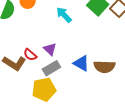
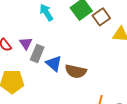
gray rectangle: (51, 68) -> (37, 53), moved, turned -48

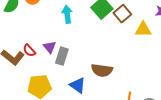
cyan arrow: (46, 12) -> (67, 14), turned 30
blue triangle: (54, 63) -> (78, 85), moved

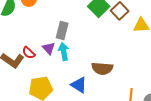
cyan arrow: (67, 14) -> (64, 52), moved
gray rectangle: (62, 56) -> (62, 31), moved

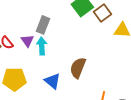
brown semicircle: (102, 68) -> (78, 68), turned 100

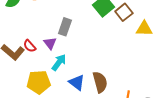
cyan arrow: (42, 46) -> (59, 62), moved, turned 42
brown semicircle: (78, 68) -> (100, 82), moved, turned 145

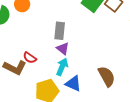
purple triangle: (50, 43) -> (63, 49), moved
blue triangle: (77, 82) -> (73, 84), moved

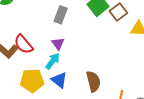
gray rectangle: (60, 31) -> (61, 15), moved
red semicircle: (30, 58) -> (24, 44), size x1.5

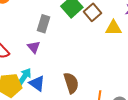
gray rectangle: (61, 15) -> (44, 24), moved
cyan arrow: (53, 61) -> (25, 76), moved

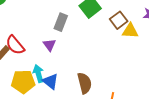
brown square: (93, 12) -> (119, 20), moved
cyan arrow: (25, 76) -> (38, 74), turned -54

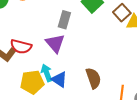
red semicircle: (15, 45) -> (21, 47), turned -30
purple triangle: (50, 45) -> (55, 43), size x1.5

